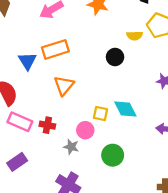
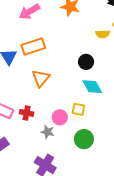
black circle: (115, 57) -> (86, 62), moved
cyan diamond: (125, 109) -> (92, 87), moved
yellow square: (100, 114) -> (78, 109), moved

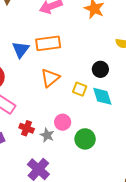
yellow square: (78, 109) -> (80, 89), moved
red cross: (27, 113) -> (27, 128), moved
green circle: (84, 139) -> (85, 139), moved

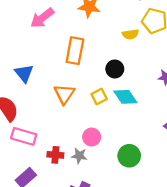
orange rectangle: (48, 43) -> (75, 51), moved, turned -55
yellow square: (80, 89) -> (99, 97), turned -32
green circle: (85, 139) -> (129, 156), moved

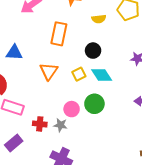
yellow semicircle: (130, 34) -> (99, 19), moved
blue triangle: (24, 73) -> (14, 53), turned -48
green circle: (129, 156) -> (94, 104), moved

